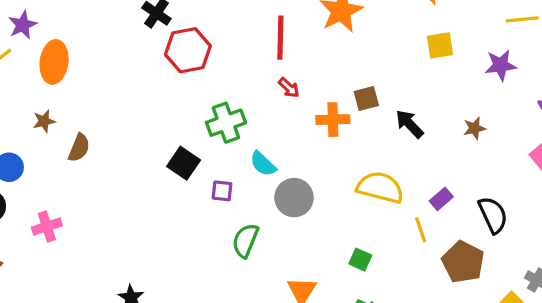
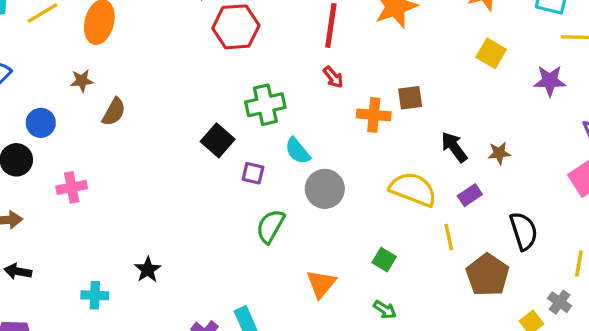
yellow square: (440, 45) -> (491, 53), turned 32
black arrow: (409, 124) -> (454, 147), moved
brown star: (474, 128) -> (499, 153), moved
purple rectangle: (441, 199) -> (470, 195), moved

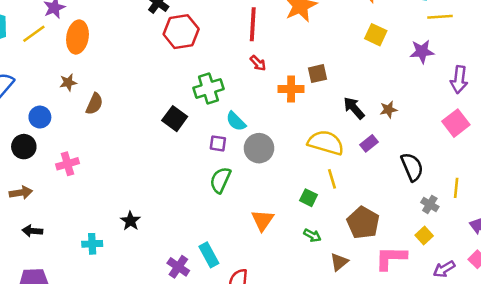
purple square: (253, 173) -> (218, 143), moved
yellow line: (449, 237) -> (332, 179), moved
brown pentagon: (488, 275) -> (363, 223), moved
gray cross: (560, 302) -> (430, 204), moved

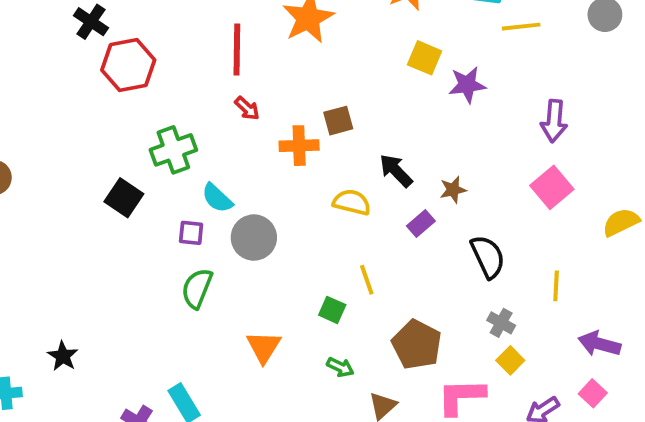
purple star: (422, 52) -> (467, 85), moved
brown star: (388, 110) -> (453, 190), moved
yellow semicircle: (326, 143) -> (352, 202), moved, size x0.7
gray cross: (430, 204) -> (501, 323), moved

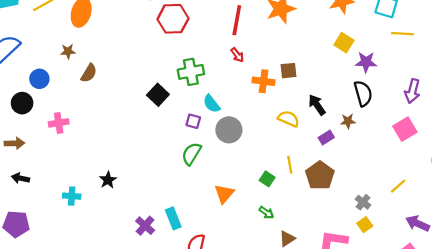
black semicircle: (488, 257) -> (363, 93), moved
yellow line: (556, 286) -> (398, 186), turned 36
brown pentagon: (417, 345) -> (320, 175), moved

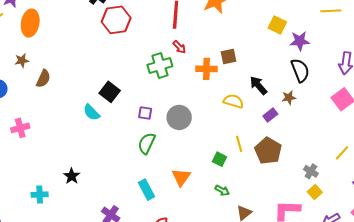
green cross: (191, 72) -> (160, 65), moved
cyan semicircle: (212, 104) -> (91, 112), moved
cyan rectangle: (173, 218) -> (146, 190), moved

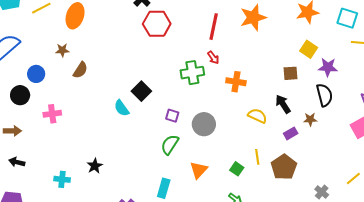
brown square: (229, 56) -> (290, 73), moved
orange triangle: (181, 177) -> (199, 170), moved
cyan rectangle: (146, 190) -> (164, 188), turned 36

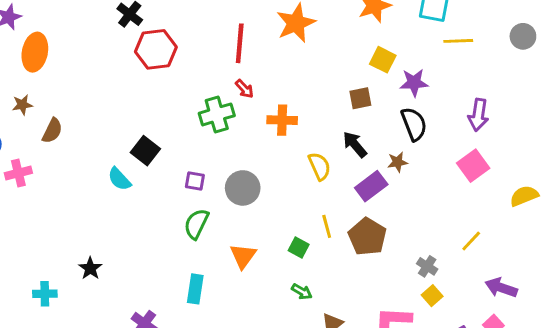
pink cross: (52, 114) -> (18, 173), moved
yellow semicircle: (257, 116) -> (319, 166), turned 48
purple rectangle: (291, 133) -> (371, 186), size x1.5

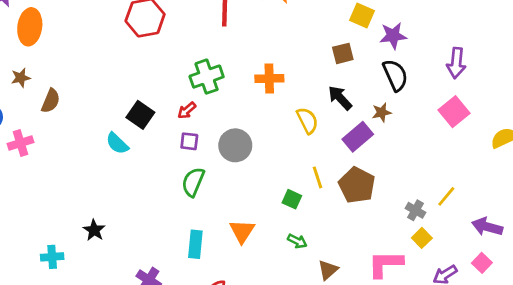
red arrow: (244, 89) -> (187, 110), moved, turned 96
yellow line: (471, 241) -> (446, 196), moved
orange triangle: (243, 256) -> (242, 231), moved

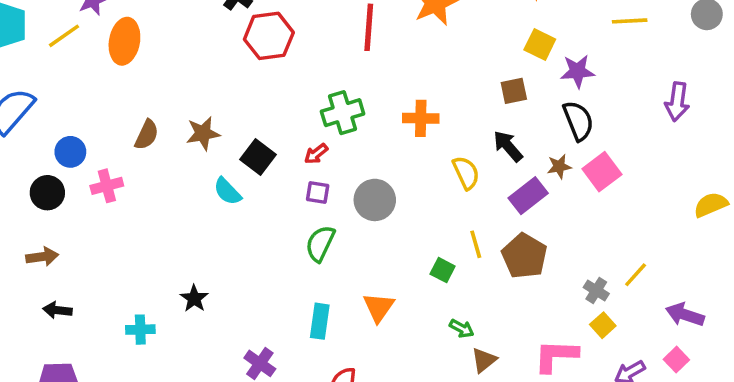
purple arrow: (456, 63) -> (677, 102), moved
brown star: (21, 78) -> (203, 133), moved, size x1.4
pink square: (454, 112) -> (602, 172), moved
green arrow: (297, 241) -> (462, 328), moved

